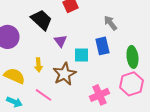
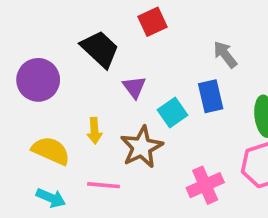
cyan square: (81, 55) -> (172, 113), turned -35
pink line: (43, 95) -> (103, 185), turned -30

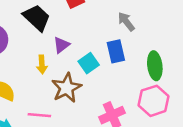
purple triangle: (134, 87) -> (61, 45), turned 30
yellow arrow: (94, 131) -> (42, 64), moved

